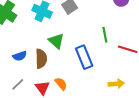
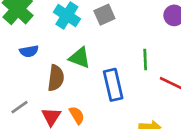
green triangle: (56, 41) -> (80, 58), turned -30
blue semicircle: (20, 56) -> (29, 51), moved

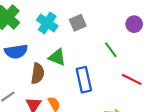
blue semicircle: (29, 51) -> (16, 51), size x1.5
green line: (145, 60) -> (111, 50), moved, turned -35

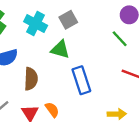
green line: (111, 50) -> (120, 39), moved
green triangle: (57, 57) -> (60, 49), moved

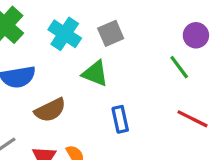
brown semicircle: (31, 79) -> (50, 110), turned 55
blue rectangle: (81, 80) -> (120, 119), size x0.7

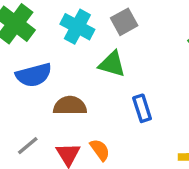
brown semicircle: (50, 110) -> (70, 106), turned -148

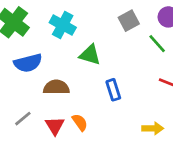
gray square: (124, 22) -> (129, 21), moved

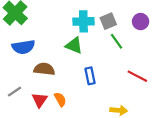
cyan cross: (63, 25) -> (83, 21), moved, turned -36
green line: (157, 44) -> (116, 41), moved

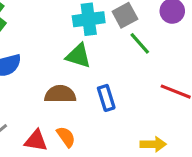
brown semicircle: (44, 69) -> (60, 94), moved
red triangle: (40, 100) -> (36, 141), turned -49

